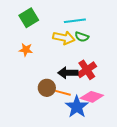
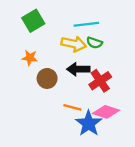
black arrow: (68, 73) -> (78, 69), moved
brown circle: (47, 88) -> (47, 78), moved

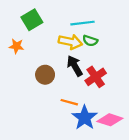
orange star: (30, 58) -> (16, 46), moved
black arrow: (78, 69) -> (75, 66), turned 60
pink diamond: (106, 112) -> (110, 120), moved

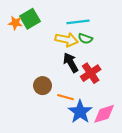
orange star: (16, 46) -> (15, 23), moved
brown circle: (45, 75) -> (43, 86), moved
pink diamond: (110, 120) -> (104, 114), turned -35

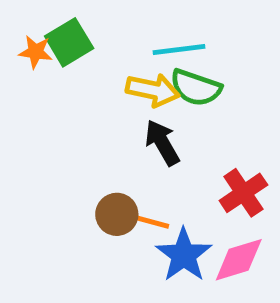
green semicircle: (85, 39) -> (196, 88), size x1.5
red cross: (91, 73) -> (243, 193), moved
brown circle: (43, 86) -> (117, 214), moved

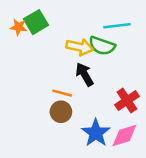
cyan line: (179, 49) -> (117, 26), moved
orange line: (150, 221) -> (62, 93), moved

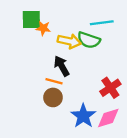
green square: (36, 22) -> (31, 19), turned 30
orange star: (19, 27) -> (43, 28), moved
black arrow: (85, 74) -> (62, 66), moved

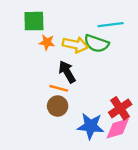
orange star: (43, 28) -> (47, 42), moved
red cross: (110, 88) -> (120, 108), moved
blue star: (83, 116) -> (91, 126), turned -30

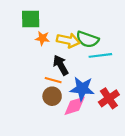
cyan line: (111, 25) -> (100, 55), moved
blue star: (91, 126) -> (82, 89), moved
pink diamond: (118, 128) -> (75, 106), moved

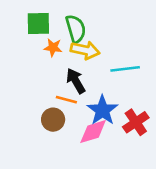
green semicircle: (87, 39) -> (76, 29), moved, turned -125
blue star: (82, 89) -> (102, 110), turned 30
brown circle: (52, 96) -> (53, 120), moved

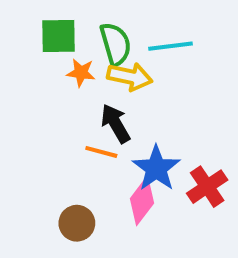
cyan line: (125, 69) -> (170, 46), moved
brown circle: (53, 120) -> (77, 223), moved
pink diamond: (93, 132) -> (142, 201), turned -36

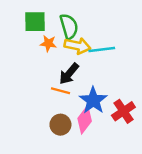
cyan line: (170, 46) -> (102, 49), moved
black arrow: (116, 123) -> (69, 74), turned -110
brown circle: (77, 223) -> (60, 125), moved

